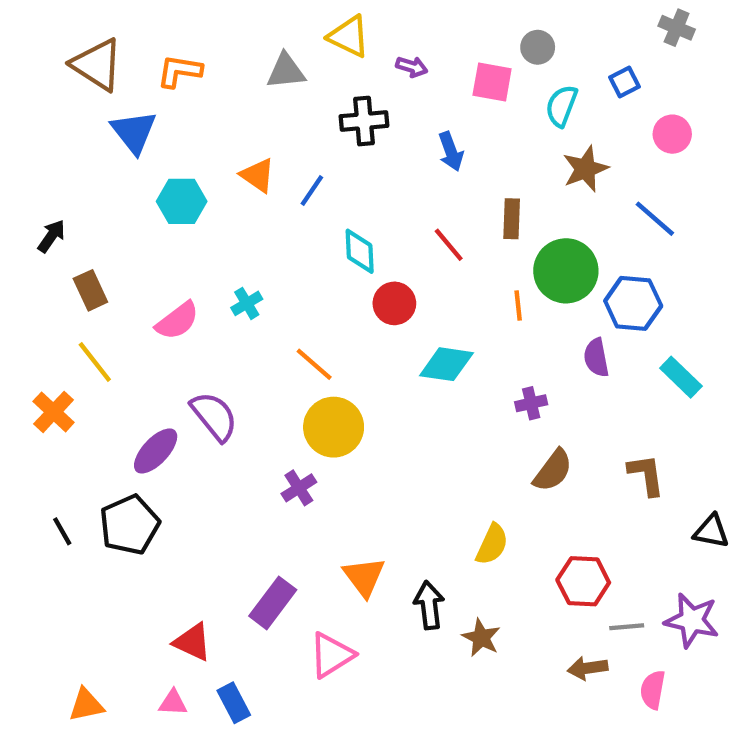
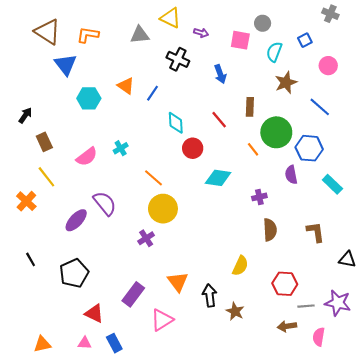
black cross: (364, 121) -> (178, 59), turned 30
orange line: (518, 306) -> (253, 149), turned -32
brown semicircle: (553, 471) -> (270, 230), turned -40
black pentagon: (130, 525) -> (74, 273), moved

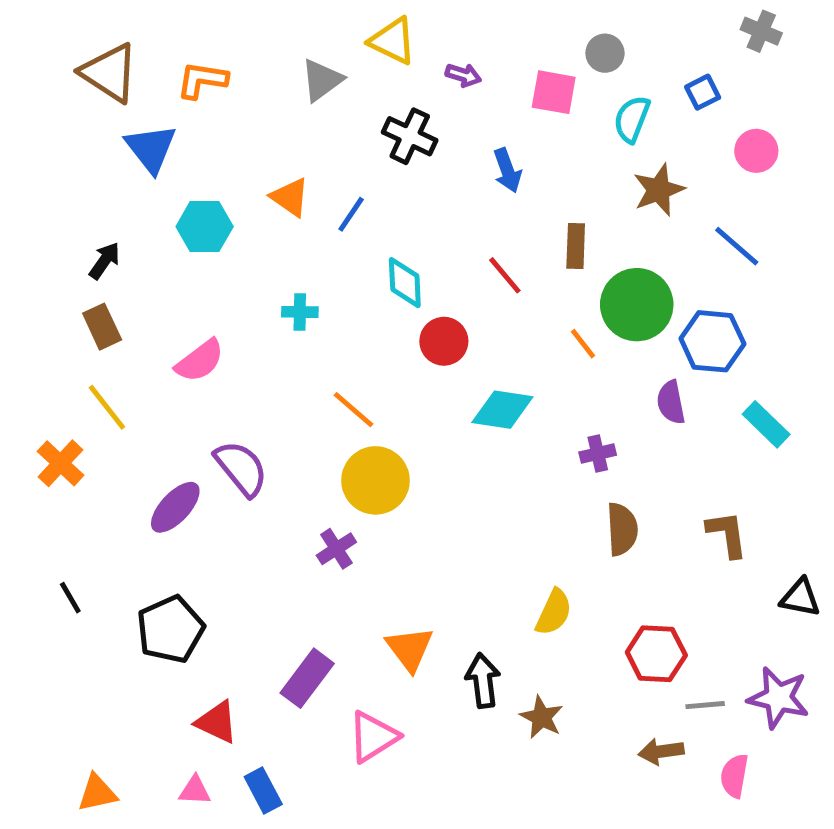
gray triangle: (140, 35) -> (322, 80), turned -30
black arrow: (25, 115) -> (105, 261), moved
cyan cross: (121, 148) -> (300, 312), moved, turned 32

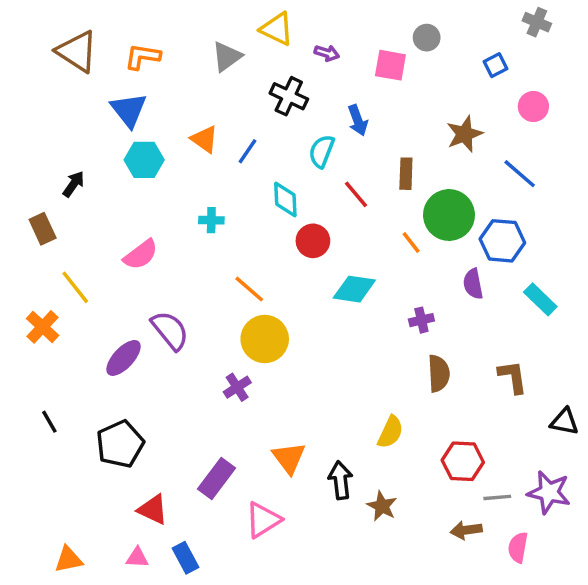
cyan semicircle: (632, 119) -> (322, 151), moved
blue triangle: (151, 148) -> (129, 110), moved
brown rectangle: (102, 327) -> (43, 229), moved

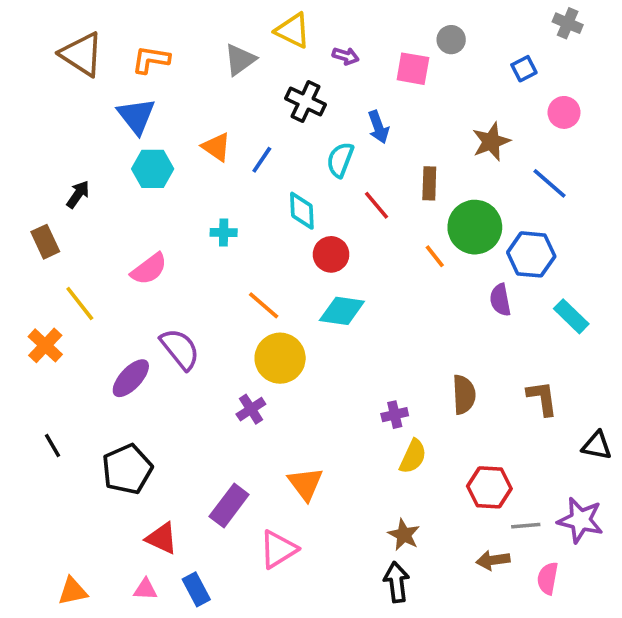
cyan diamond: (354, 289) -> (342, 311), moved
purple cross: (421, 320) -> (395, 415), moved
black arrow: (341, 480) -> (397, 582), moved

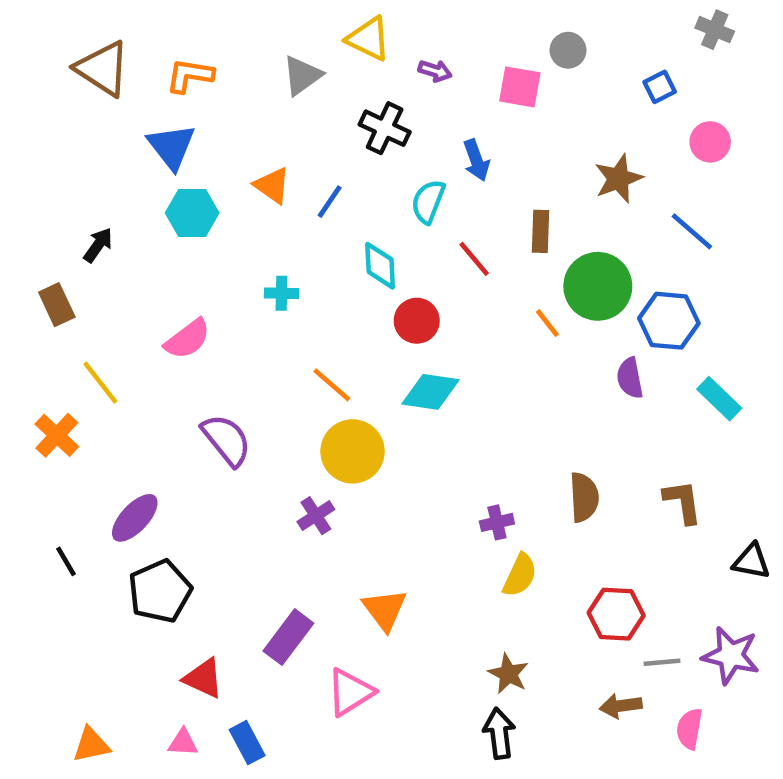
purple ellipse: (131, 378) -> (135, 518), moved

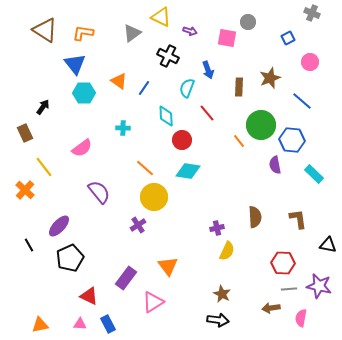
brown rectangle: (540, 231) -> (239, 87), moved
red hexagon: (616, 614) -> (283, 263), moved
black arrow: (499, 733) -> (218, 320), turned 105

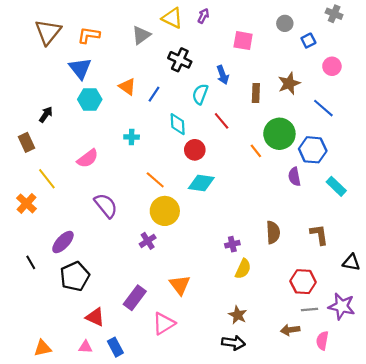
gray circle: (248, 22) -> (285, 23), moved
brown triangle: (45, 30) -> (48, 32), turned 36
purple arrow: (190, 31) -> (203, 16), moved, turned -80

